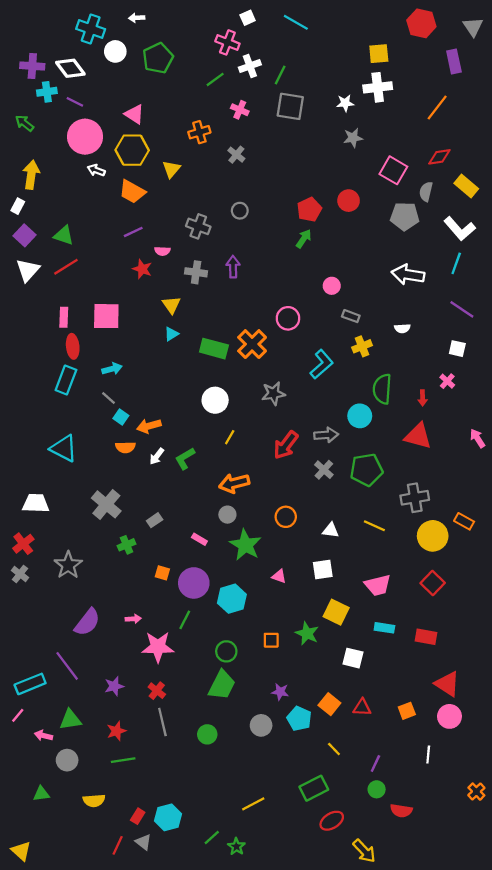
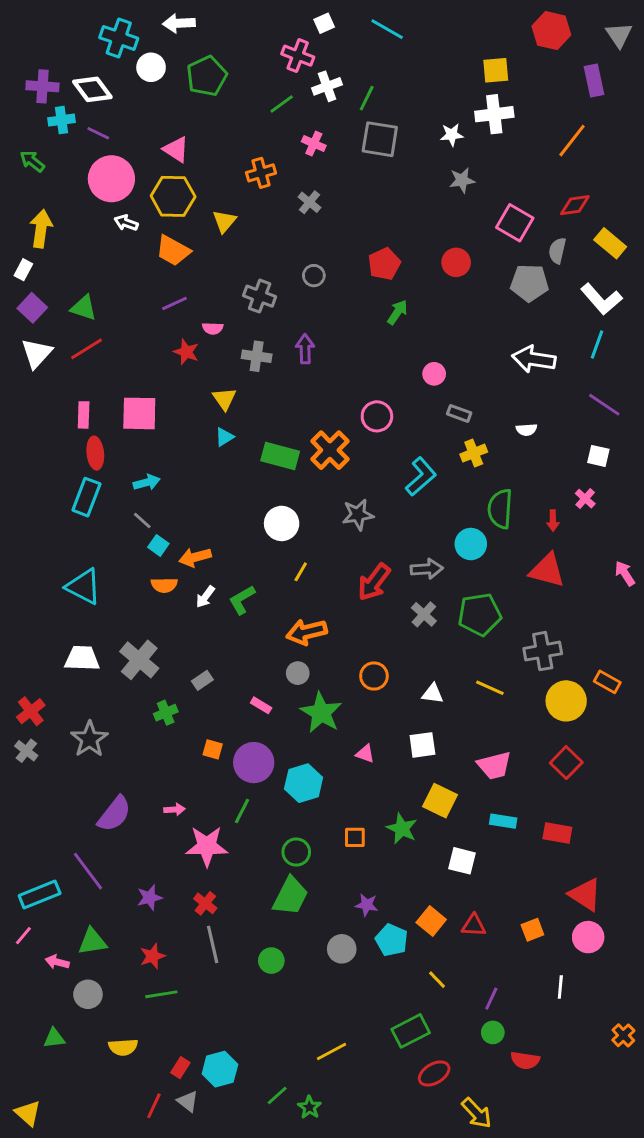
white arrow: (137, 18) -> (179, 23), size x1.5
red pentagon: (309, 210) -> (384, 264), moved
white trapezoid: (36, 503) -> (82, 658), moved

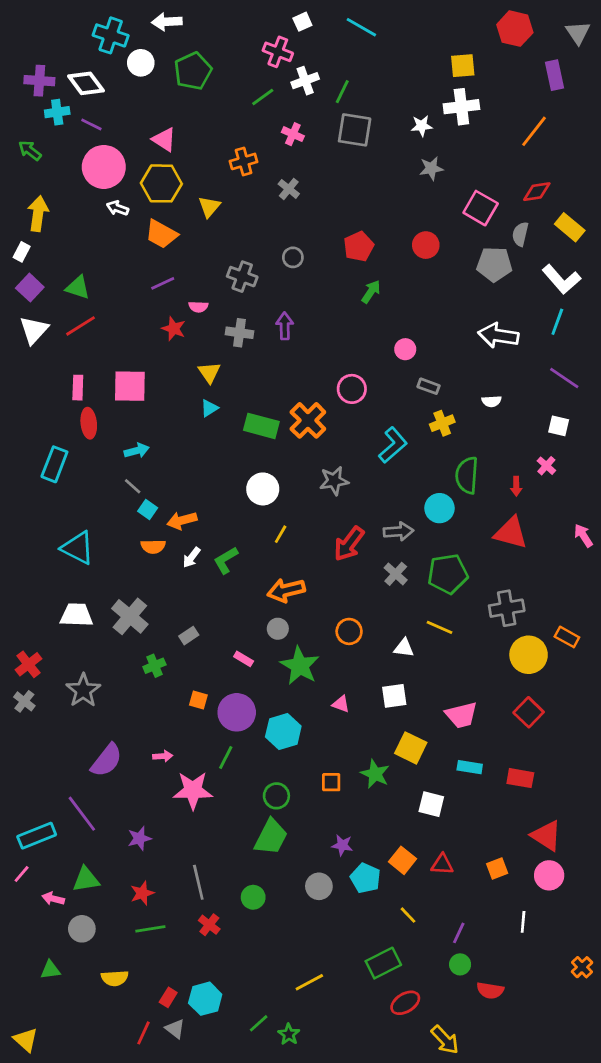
cyan rectangle: (86, 497) -> (54, 464), moved
yellow line: (490, 688) -> (439, 627), moved
red cross: (205, 903) -> (209, 925), moved

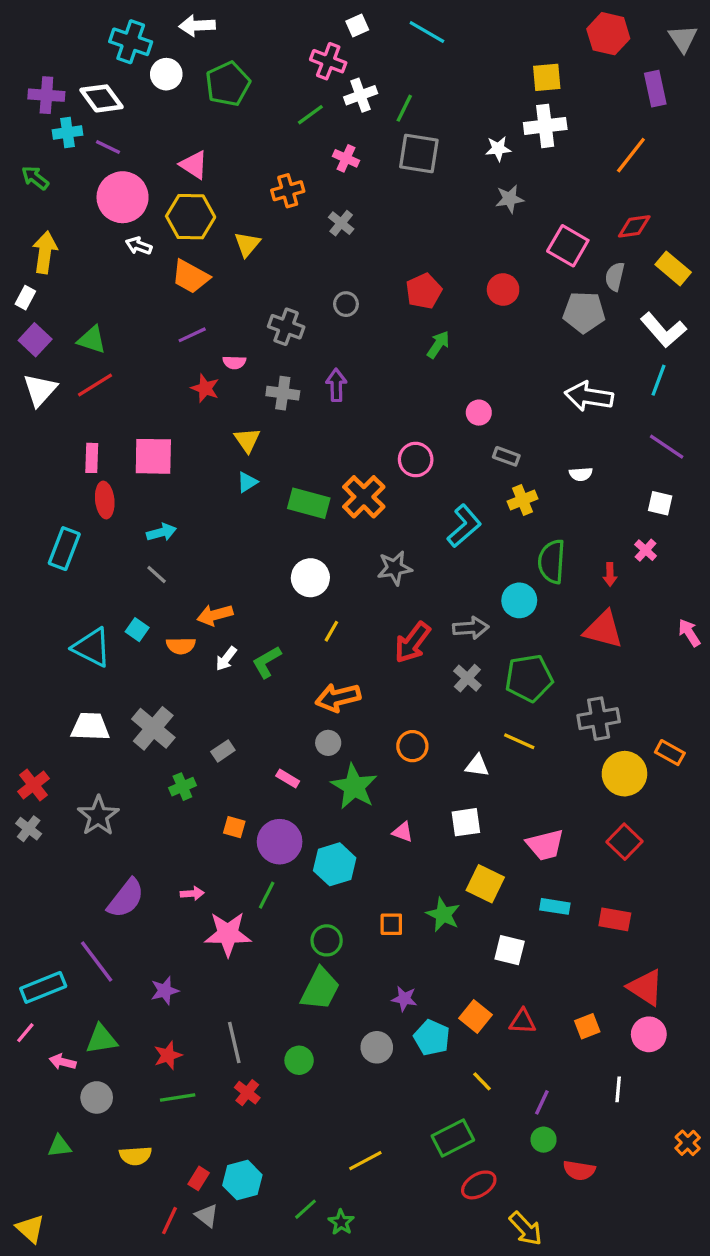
cyan square: (148, 510) -> (137, 630), moved

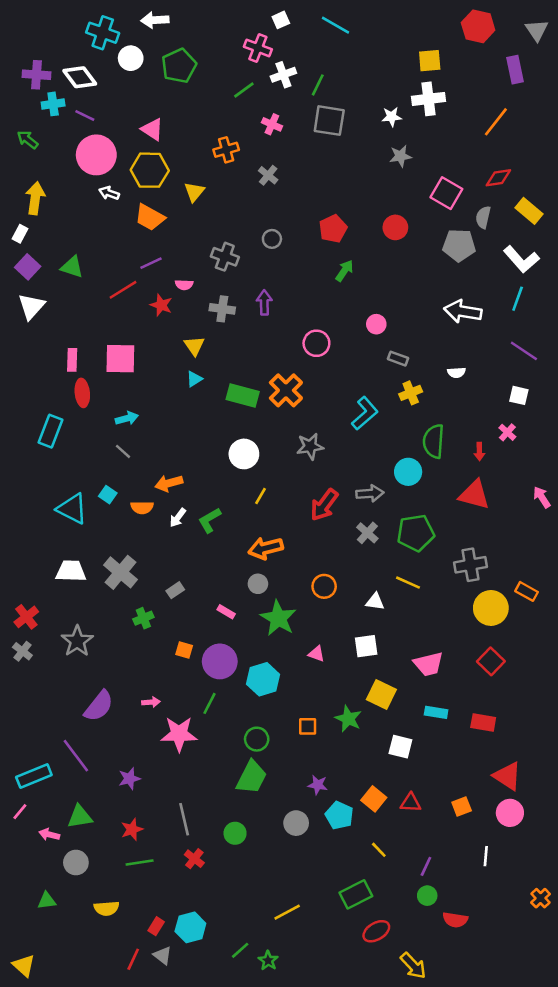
red line: (95, 385) -> (123, 290), moved
pink circle: (416, 460) -> (316, 343), moved

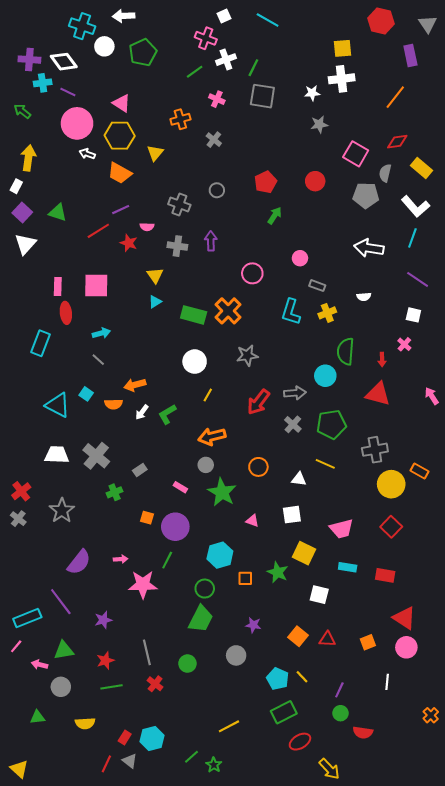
cyan L-shape: (365, 413) -> (291, 312), moved, turned 148
cyan hexagon: (263, 679) -> (220, 555), moved
cyan pentagon: (339, 815) -> (278, 679), moved

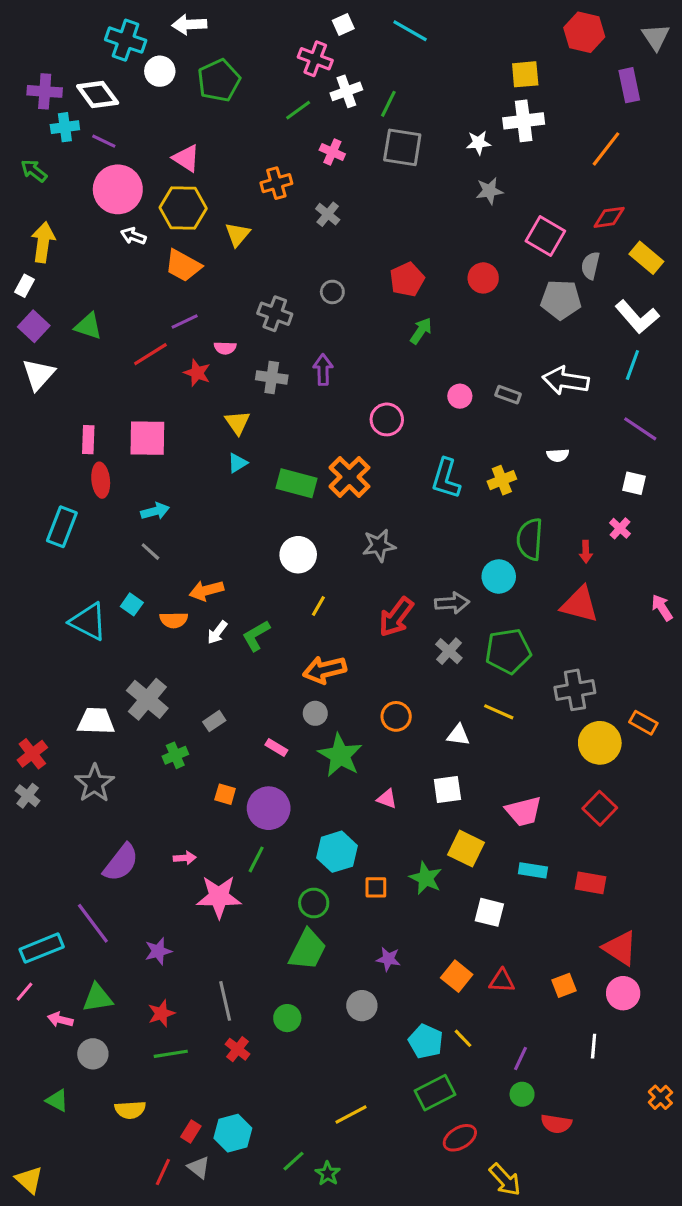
gray rectangle: (317, 286) -> (508, 395), moved
white trapezoid: (57, 455) -> (96, 721), moved
green triangle: (37, 717) -> (57, 1100), turned 35

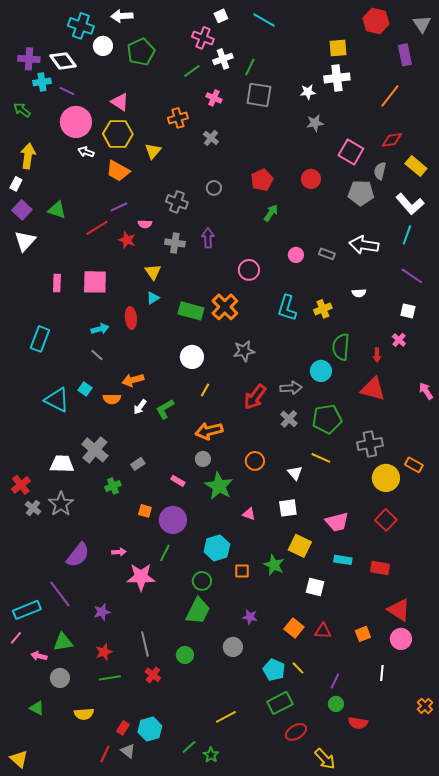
red ellipse: (101, 480) -> (131, 318), moved
white triangle: (458, 735) -> (295, 473), turned 42
gray cross: (28, 796) -> (33, 508), moved

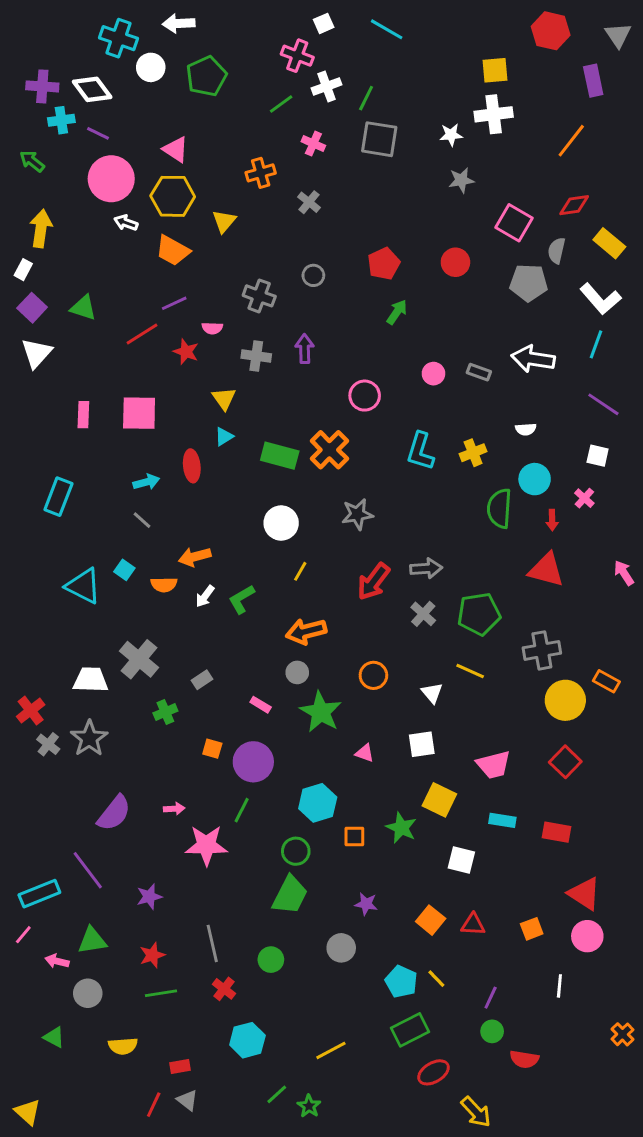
cyan circle: (321, 371) -> (535, 479), moved
red rectangle: (123, 728) -> (180, 1067), turned 48
cyan hexagon: (150, 729) -> (247, 1040), moved

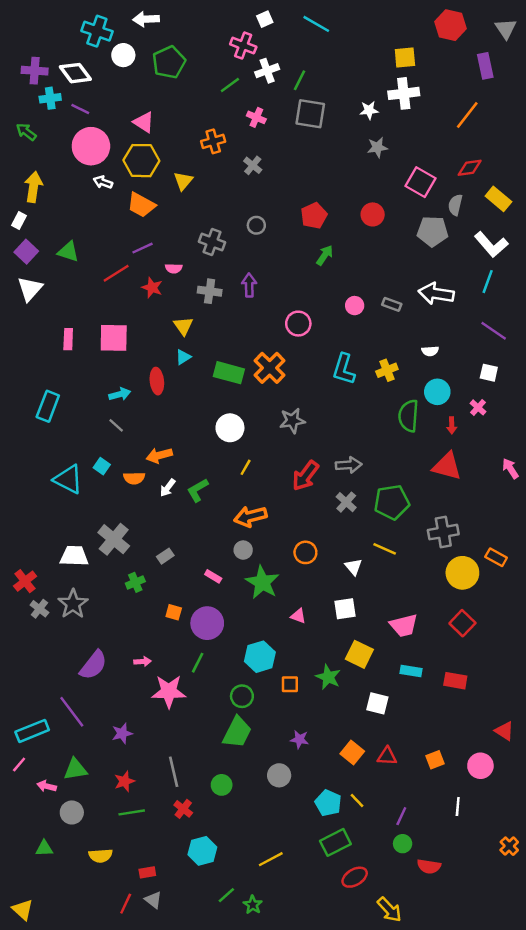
red triangle: (584, 894) -> (504, 731), moved, size x0.7
green triangle: (54, 1037) -> (44, 848), turned -30

